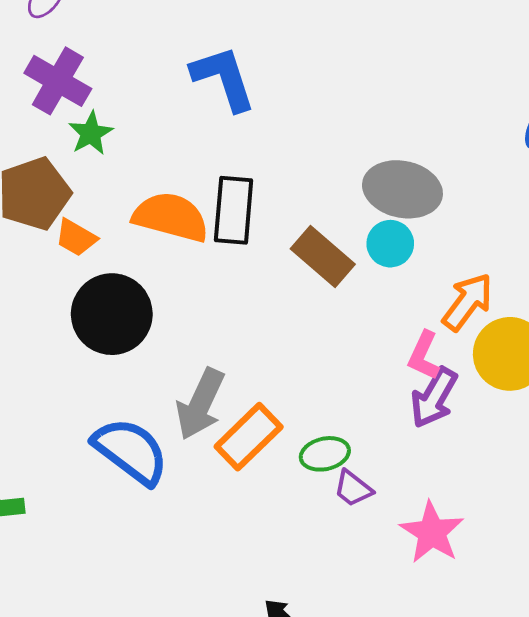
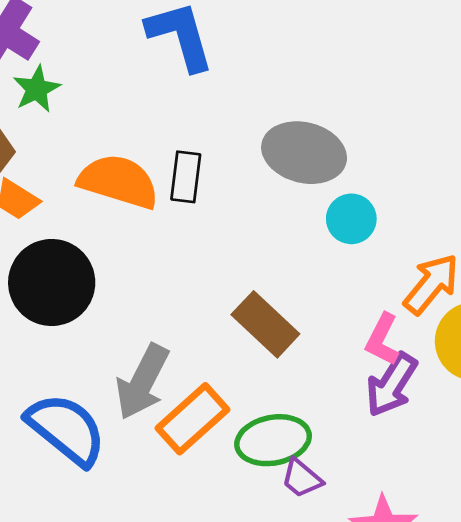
gray ellipse: (402, 189) -> (304, 153), moved
black rectangle: (234, 210) -> (186, 177), size x0.7
brown rectangle: (323, 257) -> (265, 324), moved
green ellipse: (325, 454) -> (273, 440), size x1.4

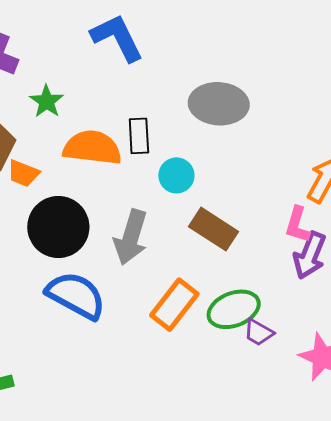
green star: (37, 89) -> (47, 101), moved
cyan circle: (351, 219) -> (176, 175), moved
gray arrow: (142, 382) -> (131, 237), moved
blue semicircle: (66, 429) -> (76, 295), moved

